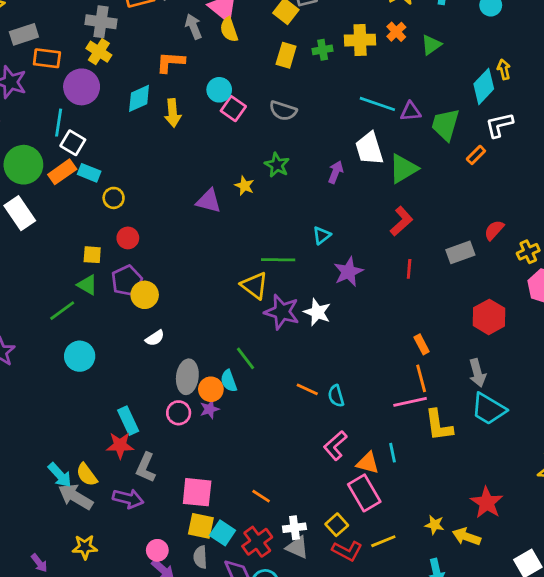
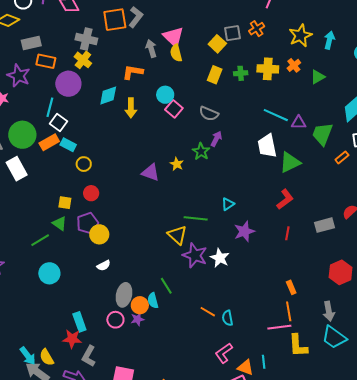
purple arrow: (336, 172) -> (216, 139), moved

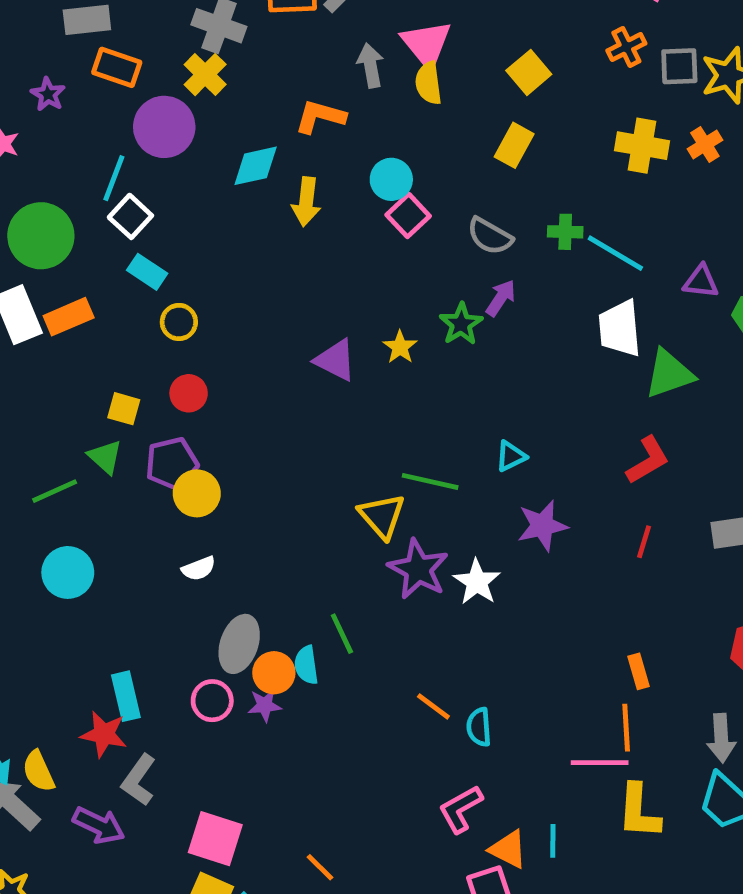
gray square: (233, 33) -> (679, 66), moved
green cross: (241, 73) -> (565, 232), moved
purple star: (19, 76) -> (48, 94), size x0.6
cyan line: (276, 115) -> (615, 253), moved
orange rectangle: (49, 142) -> (69, 317), moved

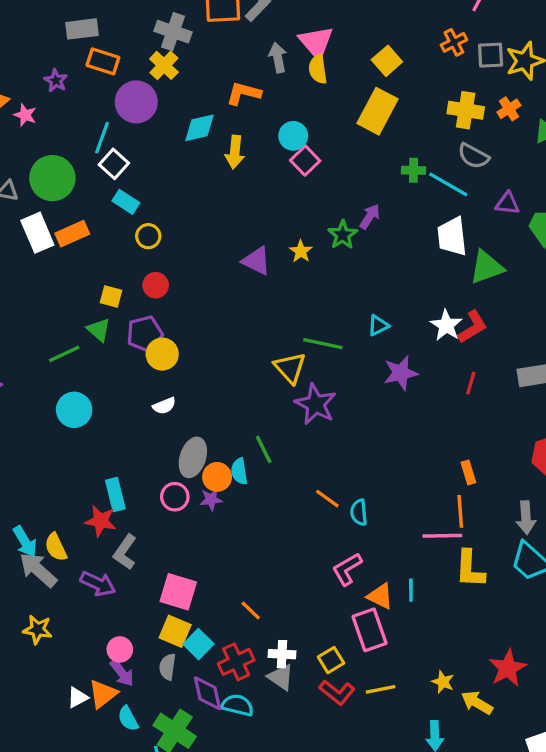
yellow rectangle: (514, 145) -> (378, 111), size x1.5
gray semicircle: (490, 236) -> (473, 156), moved
white star: (477, 582) -> (446, 325), moved

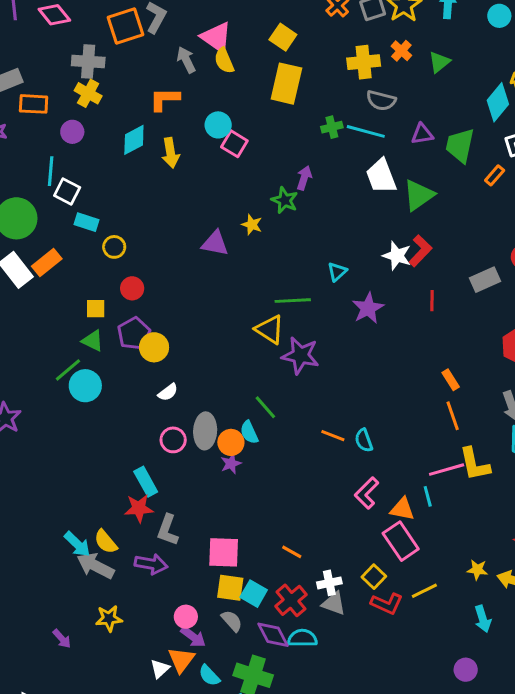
purple circle: (136, 102) -> (72, 132), size x0.6
cyan circle: (74, 410) -> (85, 386), moved
pink circle: (175, 497) -> (173, 440), moved
pink line: (442, 536) -> (447, 470), moved
gray semicircle: (168, 667) -> (232, 621), turned 145

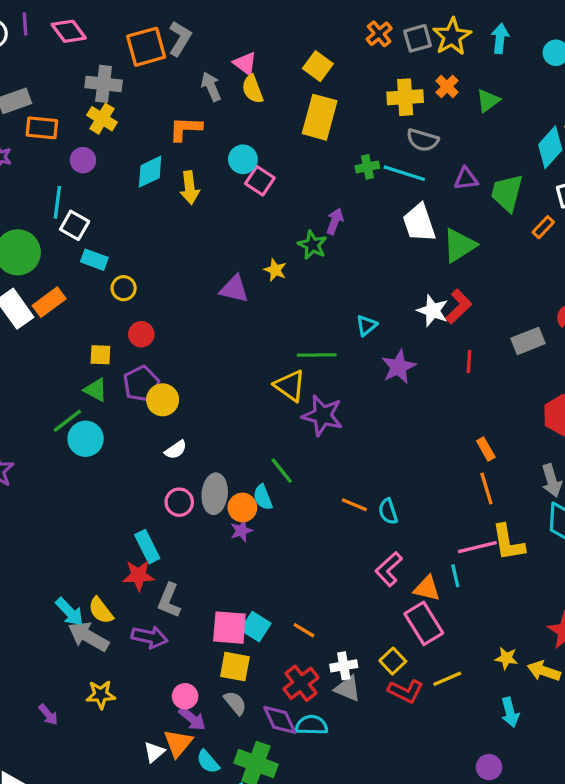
pink triangle: (216, 37) -> (245, 63), size x0.7
cyan square: (254, 594) -> (256, 627), moved

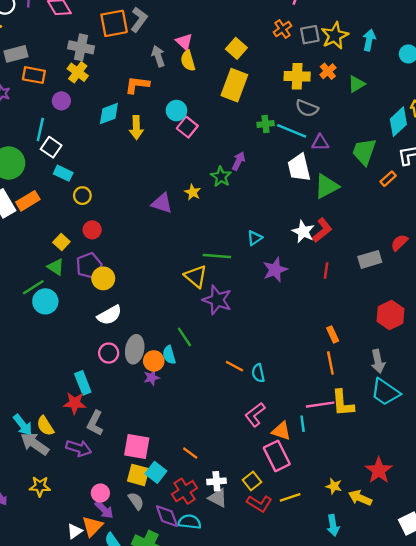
purple triangle: (466, 179) -> (320, 142), moved
yellow square: (100, 355) -> (61, 242), turned 35
white semicircle: (176, 450) -> (109, 315), size x1.5
cyan square: (256, 627) -> (156, 472), moved

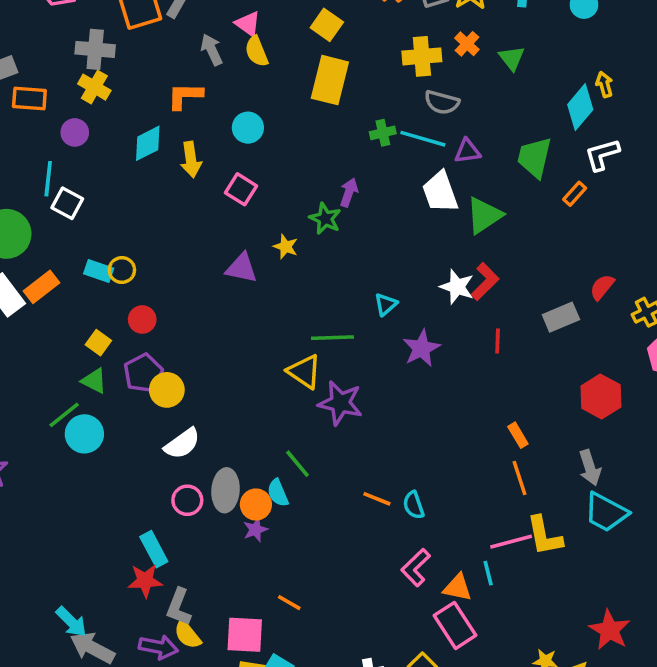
green triangle: (356, 84) -> (512, 58), turned -30
pink square: (187, 127) -> (241, 189), moved
cyan rectangle: (63, 173) -> (99, 271), moved
yellow semicircle: (45, 426) -> (187, 635), moved
orange line: (190, 453) -> (289, 603), moved

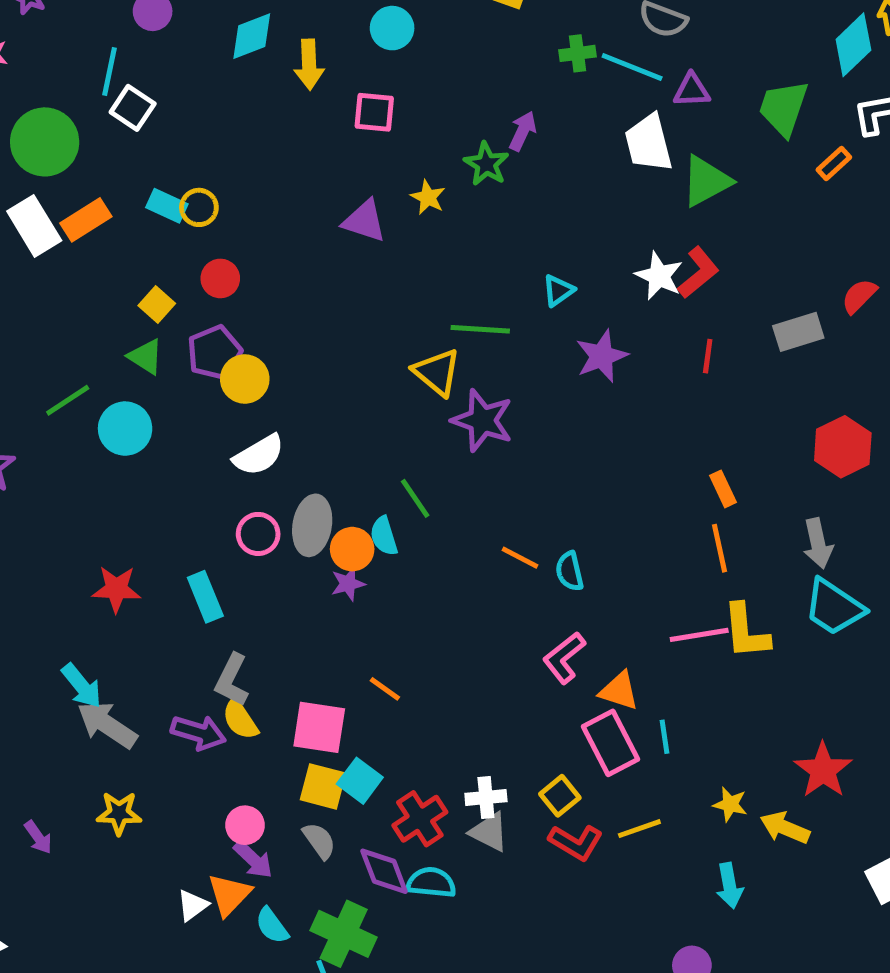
pink square: (241, 189) -> (374, 112), turned -32
green line: (64, 415) -> (68, 400), moved
cyan line: (488, 573) -> (665, 737), moved
red star: (145, 581) -> (116, 589), moved

